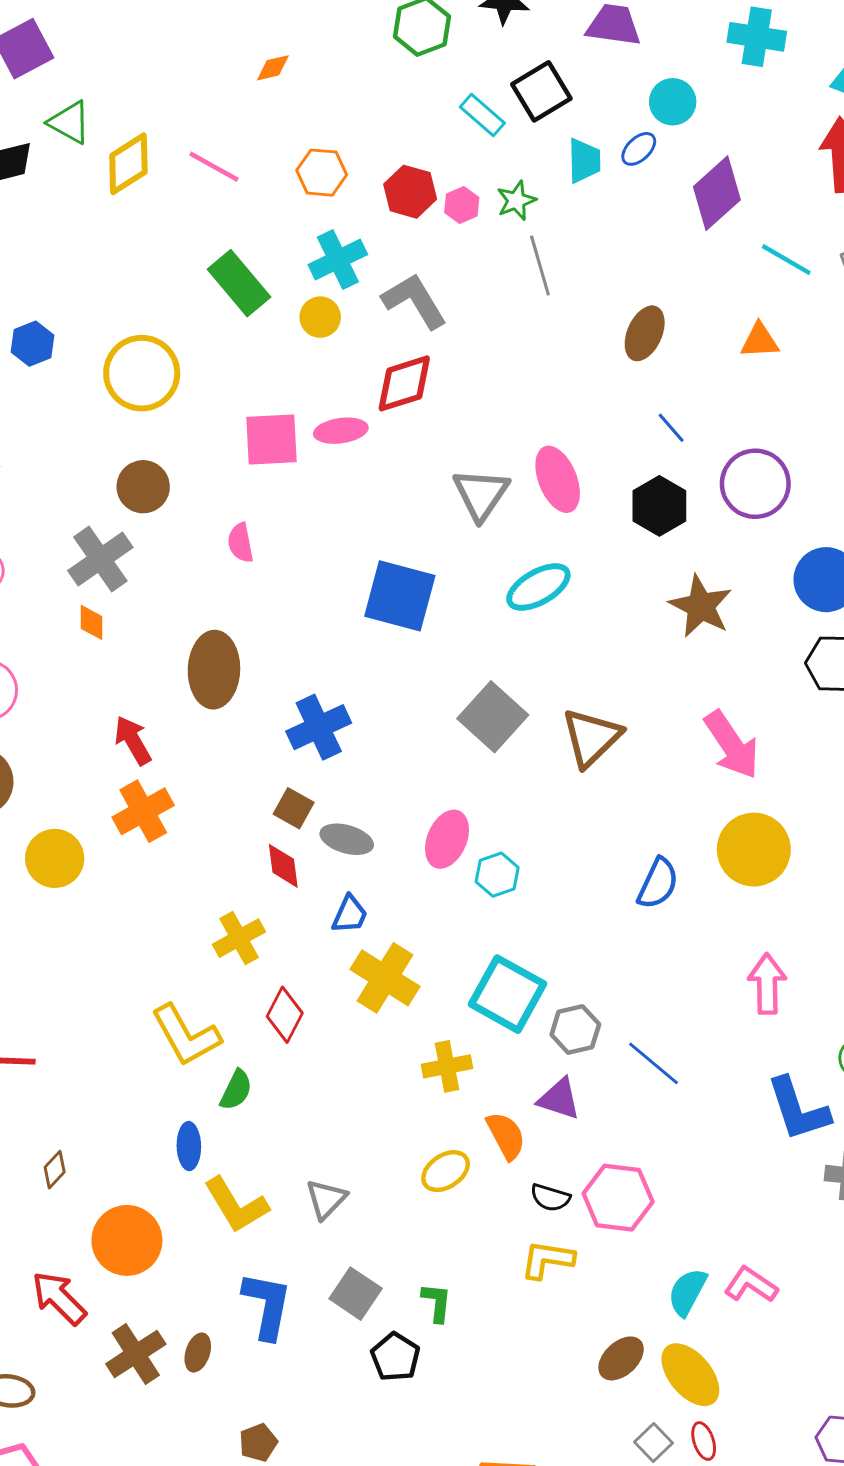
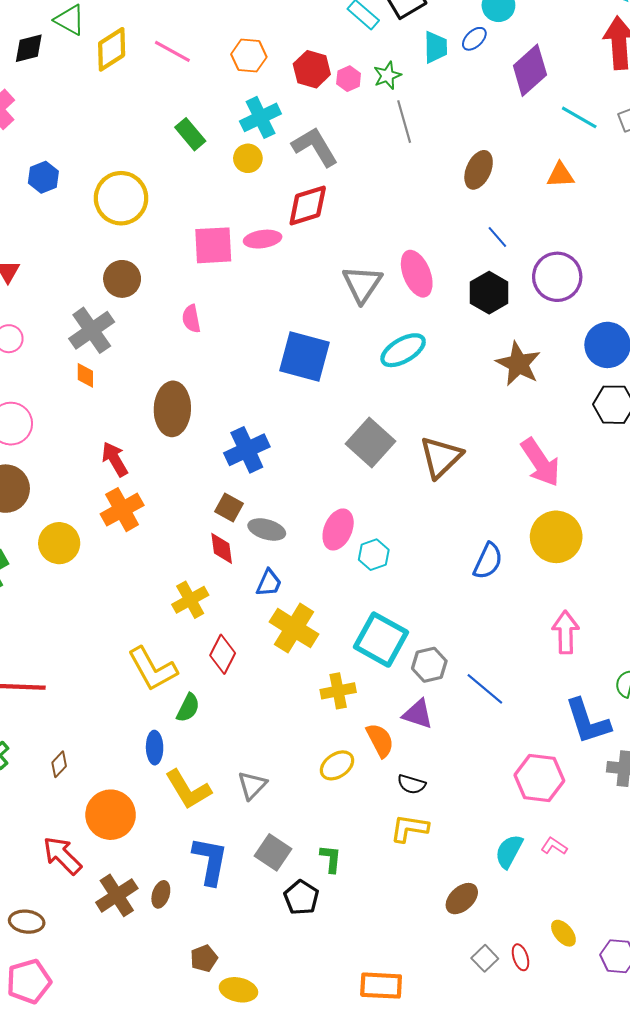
green rectangle: (239, 283) -> (190, 134), size x0.7
pink hexagon: (618, 1198) -> (539, 778), moved
pink L-shape: (751, 1285) -> (554, 846), size x0.7
yellow ellipse: (690, 1375) -> (563, 933), moved, size x0.6

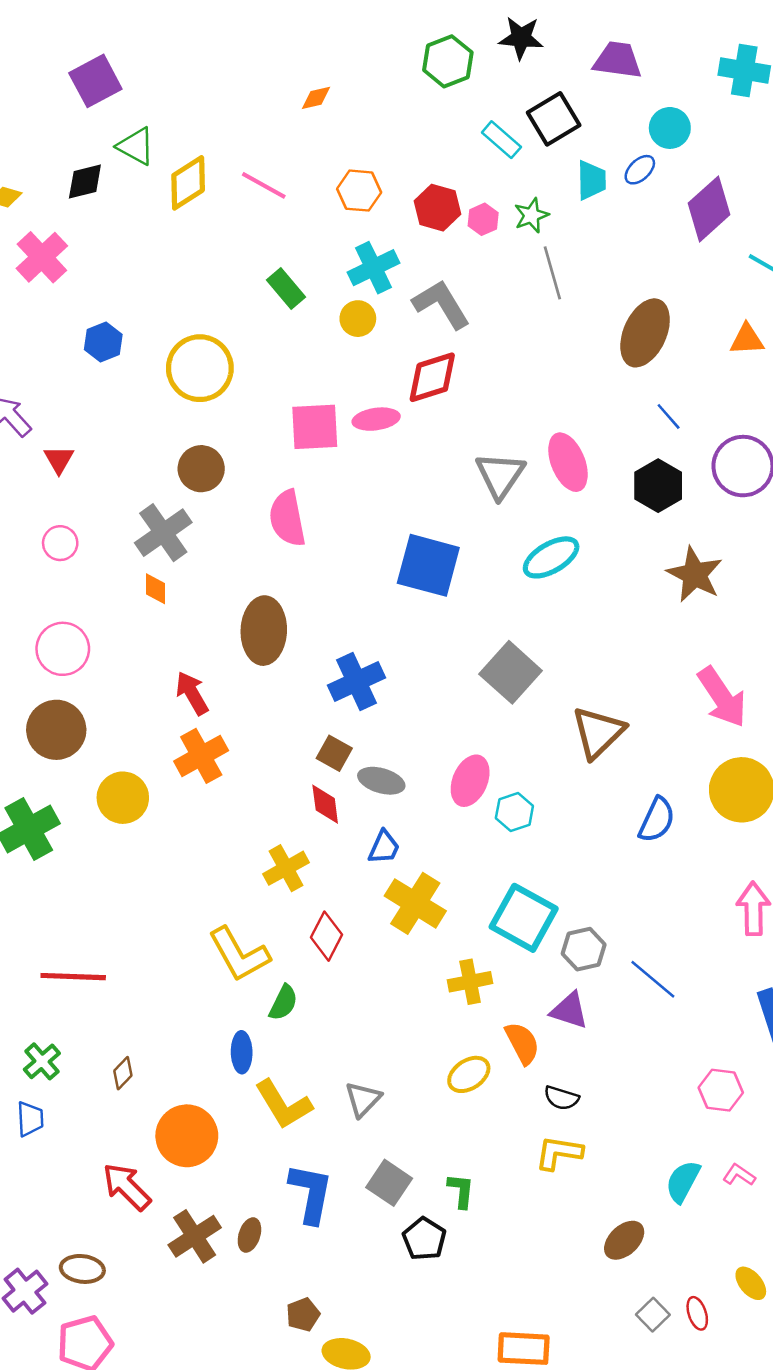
brown ellipse: (479, 170) -> (645, 333), size x1.4
pink semicircle: (191, 319) -> (287, 518), size x1.6
brown triangle: (441, 457) -> (598, 732), moved
pink hexagon: (539, 778) -> (721, 1090), size x0.7

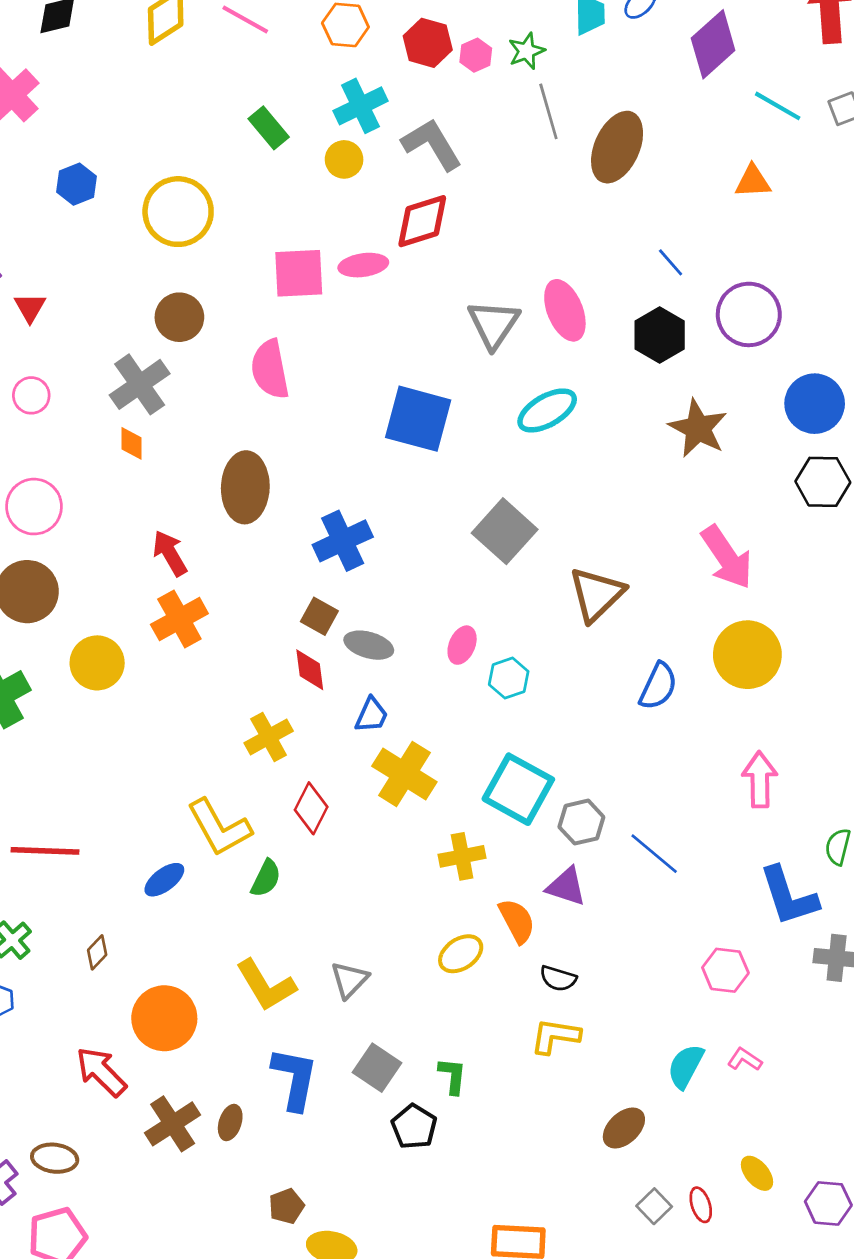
brown ellipse: (645, 333) -> (617, 147), moved
pink ellipse: (470, 781) -> (462, 645), size x0.7
blue ellipse: (242, 1052) -> (164, 880), moved, turned 54

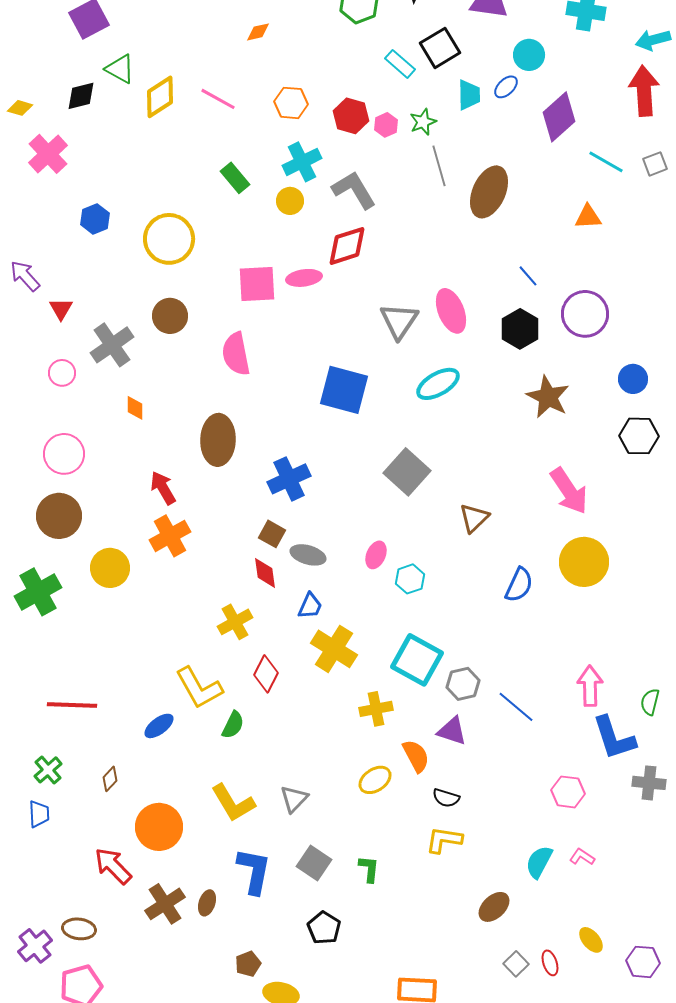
gray cross: (140, 384) -> (112, 345), moved
blue circle: (815, 404) -> (633, 379), size x0.7
brown triangle: (596, 594) -> (474, 518), size x0.7
pink arrow: (760, 780) -> (590, 686), moved
black pentagon: (414, 1127) -> (324, 928), moved

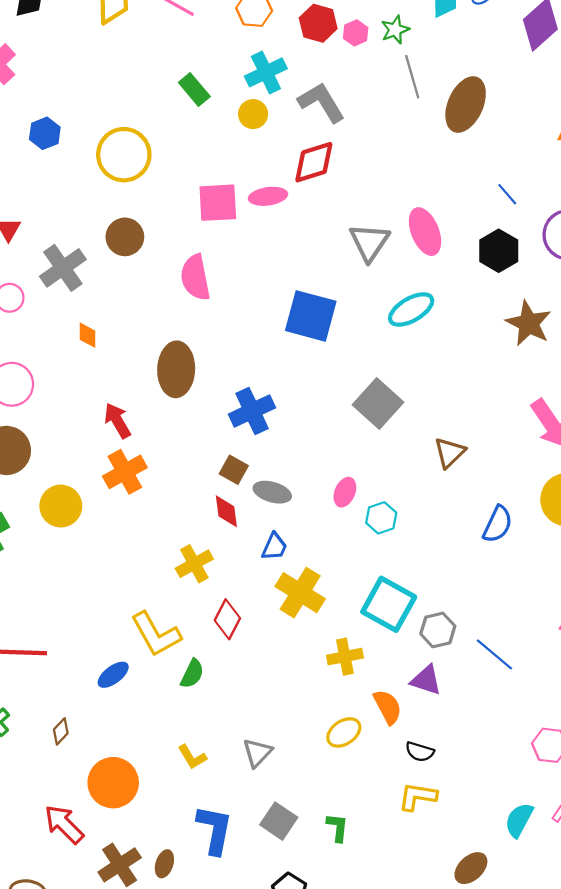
yellow L-shape: (233, 803) -> (192, 757), size x0.6

